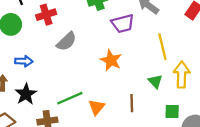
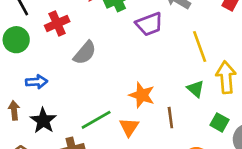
orange star: (111, 60) -> (142, 95), moved
green square: (172, 111) -> (219, 122), turned 35

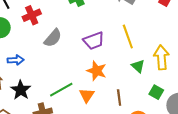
purple trapezoid: (149, 24) -> (94, 41), moved
yellow line: (200, 47) -> (128, 37), moved
brown line: (170, 118) -> (119, 98), moved

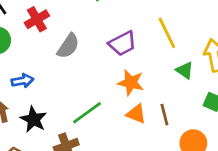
orange triangle: (87, 95) -> (136, 114), moved, turned -35

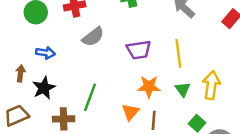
orange star: (131, 83) -> (149, 87), moved, turned -30
green line: (87, 113) -> (90, 97), turned -52
orange triangle: (136, 114) -> (130, 112), turned 30

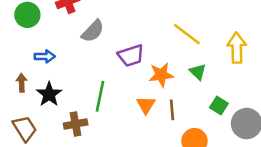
purple trapezoid: (139, 50) -> (131, 56), moved
yellow line: (178, 53) -> (187, 34), turned -36
yellow arrow: (211, 85) -> (237, 48), moved
brown trapezoid: (16, 115) -> (25, 128), turned 90

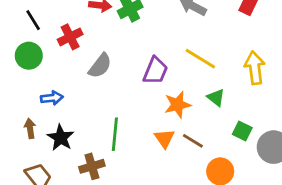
purple trapezoid: (131, 56) -> (155, 71), moved, turned -44
brown line: (172, 110) -> (193, 141), turned -48

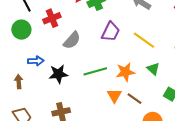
purple trapezoid: (155, 71) -> (111, 32), moved
green line: (115, 134) -> (95, 71), moved, turned 65
black star: (61, 138) -> (58, 74), moved, turned 30

